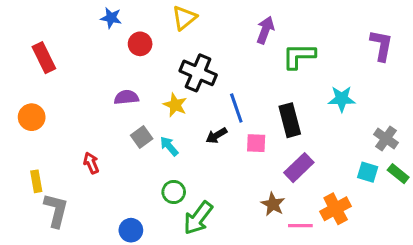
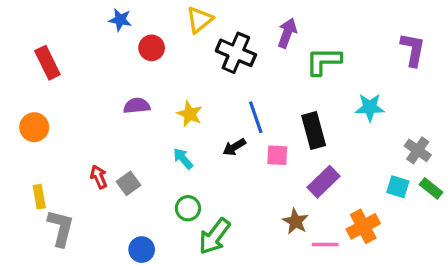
black cross: (198, 73) -> (236, 53), moved
gray square: (142, 137) -> (128, 183), moved

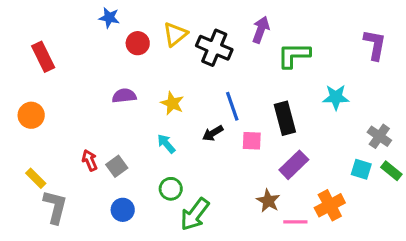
yellow triangle: (200, 20) -> (175, 34), moved
yellow rectangle: (39, 197) -> (36, 178), turned -35
blue circle: (142, 250) -> (123, 210), moved

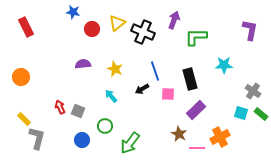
red rectangle: (43, 57) -> (26, 27), moved
gray square: (117, 166) -> (78, 111), turned -32
green circle: (171, 189) -> (105, 126), moved

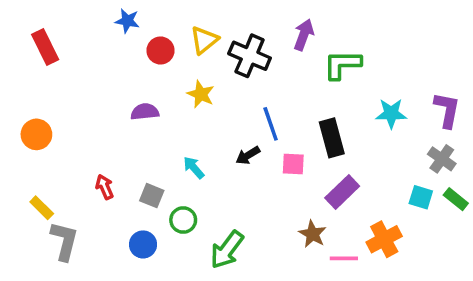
purple L-shape: (250, 30) -> (447, 110), moved
yellow star: (115, 69) -> (201, 94), moved
gray square: (78, 111) -> (152, 196), moved

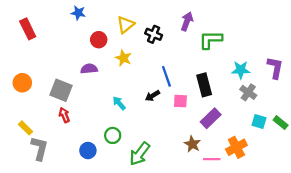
red circle: (160, 51) -> (99, 40), moved
black cross: (250, 56) -> (154, 34), size x0.7
gray cross: (442, 159) -> (248, 92), moved
gray square: (152, 196) -> (61, 90), moved, size x1.5

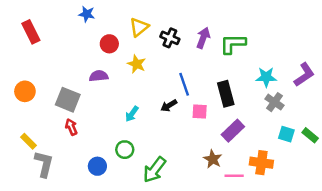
purple arrow: (187, 21) -> (203, 38), moved
purple L-shape: (275, 68) -> (304, 75), turned 45
cyan arrow: (119, 103) -> (132, 114), turned -104
orange cross: (236, 147) -> (261, 163), turned 36

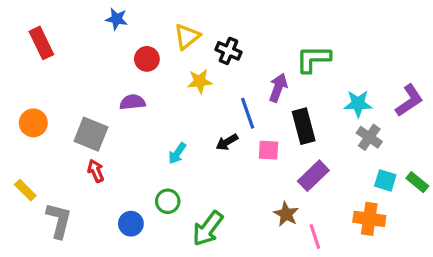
purple arrow: (203, 38) -> (278, 88), moved
yellow star: (137, 64) -> (200, 81), moved, turned -30
yellow rectangle: (28, 141) -> (25, 190), moved
orange cross: (261, 163) -> (369, 219), moved
pink line: (234, 176) -> (315, 236), turned 72

